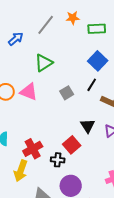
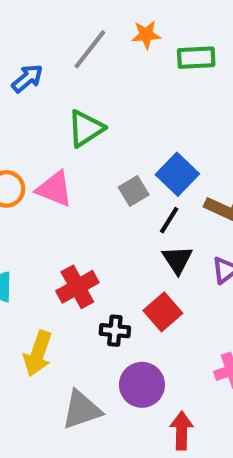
blue square: (98, 61) -> (177, 174), moved
black line: (92, 85) -> (169, 220), moved
red square: (72, 145) -> (163, 312), moved
red cross: (33, 149) -> (77, 287), moved

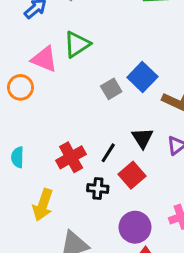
pink triangle: (54, 189) -> (44, 59), moved
black line: (169, 220) -> (108, 153), moved
purple circle: (142, 385) -> (135, 227), moved

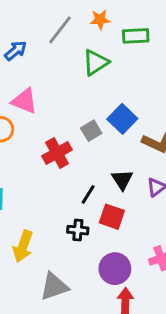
green triangle: (77, 44) -> (96, 62), moved
red cross: (71, 157) -> (57, 153), moved
red square: (132, 175) -> (112, 217), turned -30

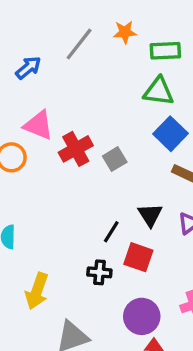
green triangle: (96, 62) -> (159, 91), moved, turned 40
blue square: (122, 119) -> (170, 134), moved
red cross: (57, 153) -> (76, 149), moved

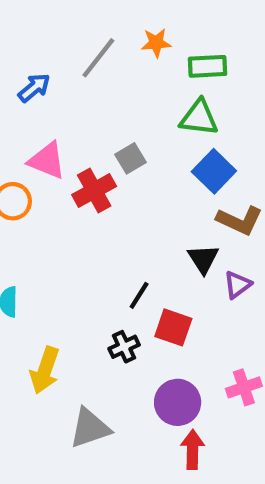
gray square: (115, 159) -> (130, 158), moved
black triangle: (150, 215) -> (203, 259), moved
black cross: (99, 272) -> (124, 347), turned -30

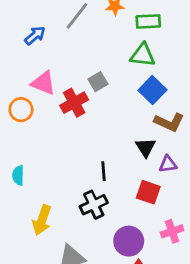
purple triangle: (237, 285) -> (168, 164), turned 30
black line: (139, 295) -> (104, 171), turned -36
red square: (173, 327) -> (148, 192), moved
black cross: (124, 347) -> (94, 205), size x1.4

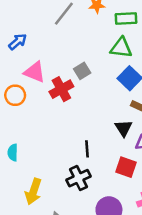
blue arrow: (35, 35) -> (18, 42), moved

